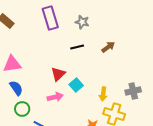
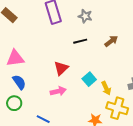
cyan square: (76, 85) -> (89, 79), moved
yellow arrow: (103, 94) -> (106, 88), turned -32
green circle: (22, 109) -> (14, 103), moved

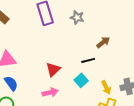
black line: (80, 41) -> (88, 60), moved
yellow arrow: (106, 88) -> (106, 87), moved

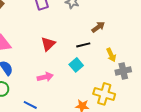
red triangle: (53, 69) -> (48, 44), moved
yellow arrow: (106, 87) -> (111, 55), moved

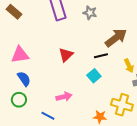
brown arrow: (98, 27) -> (116, 38), size x1.6
pink arrow: (45, 77) -> (64, 97), moved

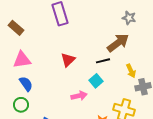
brown rectangle: (14, 12) -> (16, 28), moved
gray star: (90, 13) -> (129, 18), moved
pink arrow: (64, 97) -> (79, 96), moved

